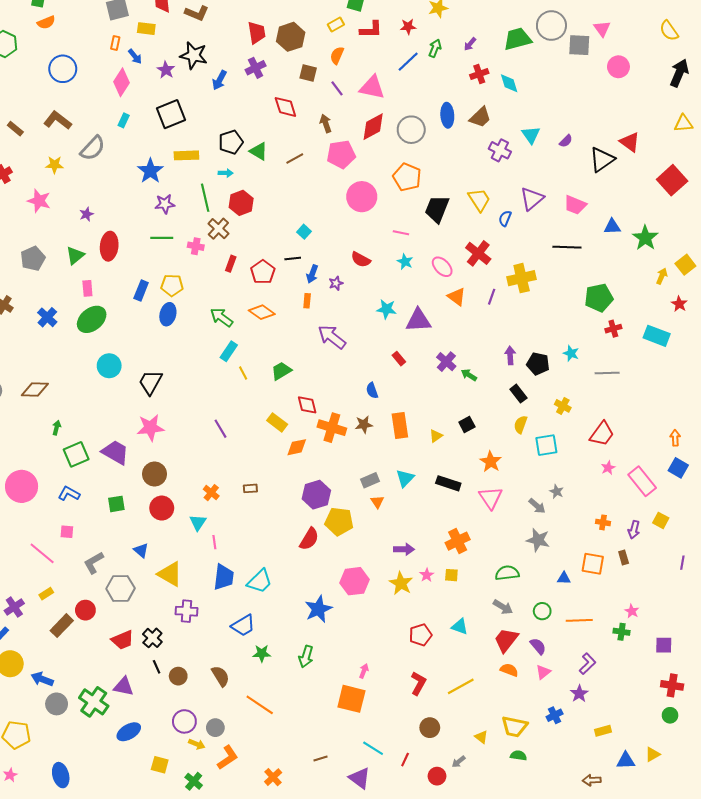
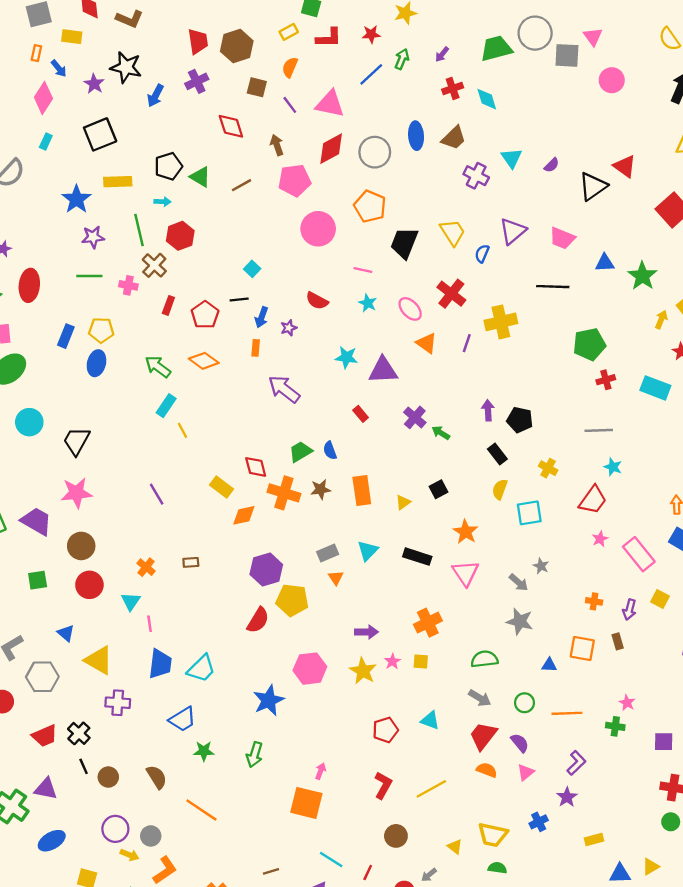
cyan star: (571, 353) -> (613, 467), moved
green trapezoid: (281, 371) -> (300, 452), moved

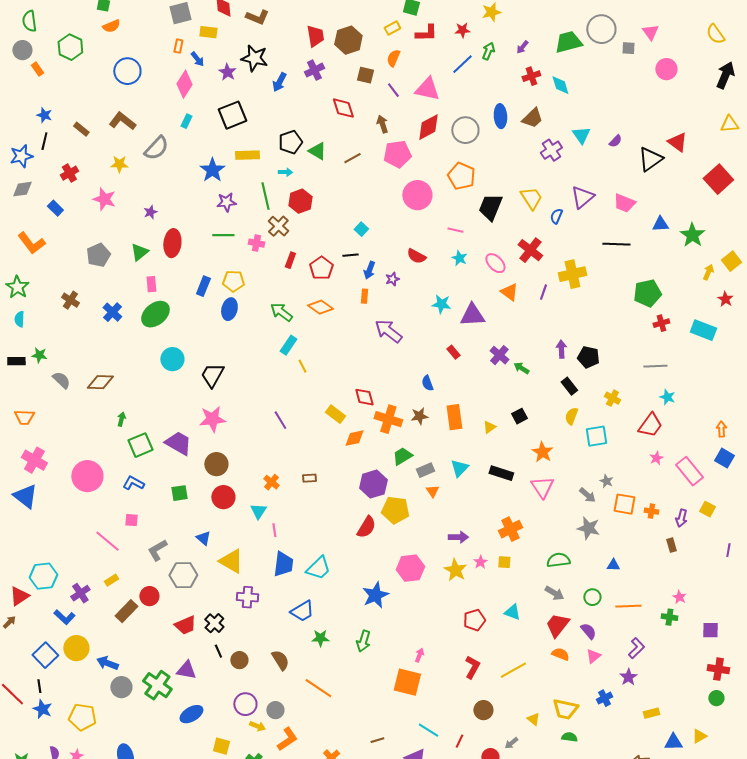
gray square: (567, 55) -> (628, 48), size x0.6
purple cross: (476, 176) -> (551, 150), turned 30
green trapezoid: (300, 452) -> (402, 456), moved
orange square: (582, 649) -> (624, 504), moved

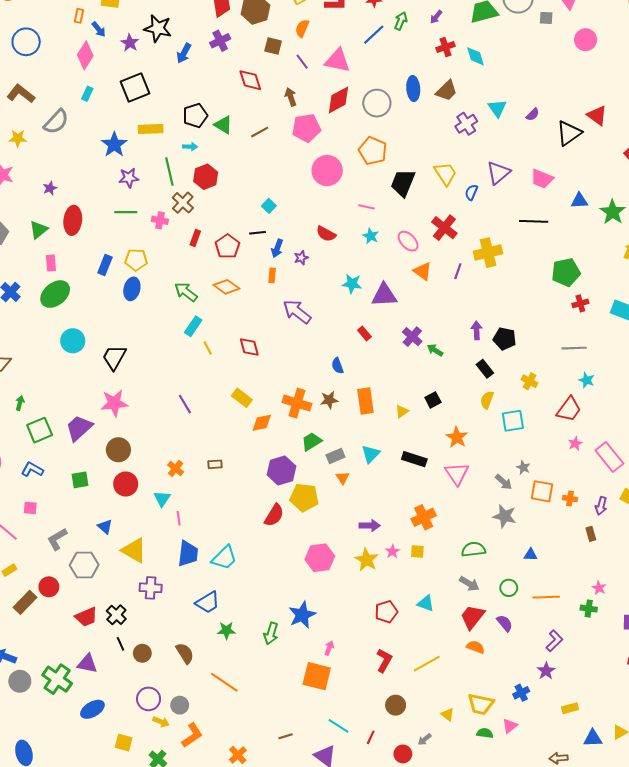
red diamond: (364, 397) -> (249, 347), moved
purple trapezoid: (178, 443) -> (79, 428), turned -72
blue star: (375, 595) -> (302, 615), moved
pink triangle: (593, 656) -> (510, 726), moved

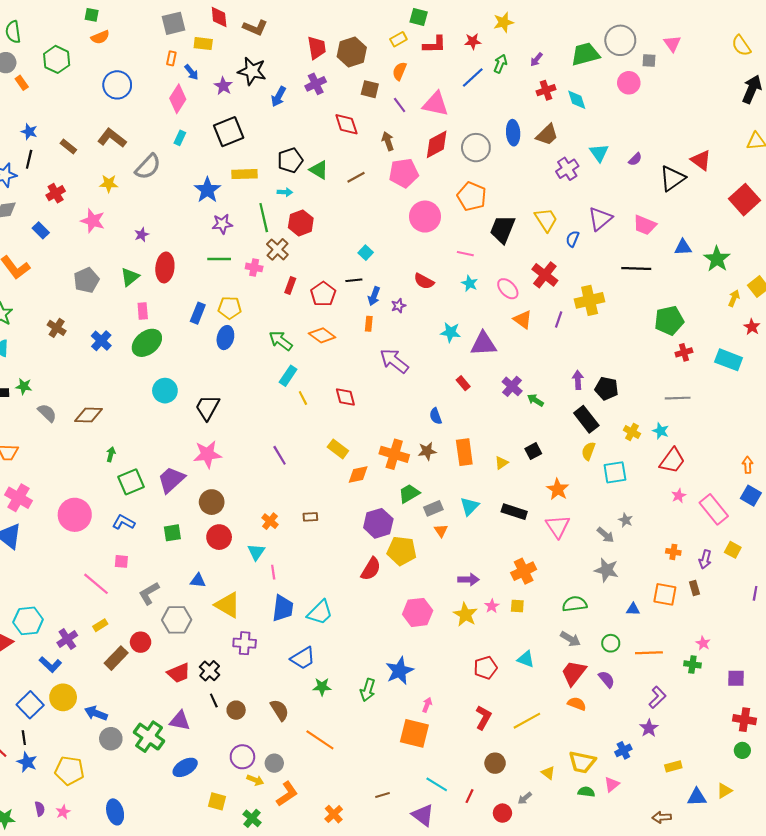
pink circle: (586, 40) -> (629, 83), moved
black rectangle: (485, 369) -> (586, 419), size x1.4
cyan star: (587, 380) -> (661, 431), moved
orange square: (542, 491) -> (665, 594), moved
blue triangle: (105, 527) -> (198, 581), turned -35

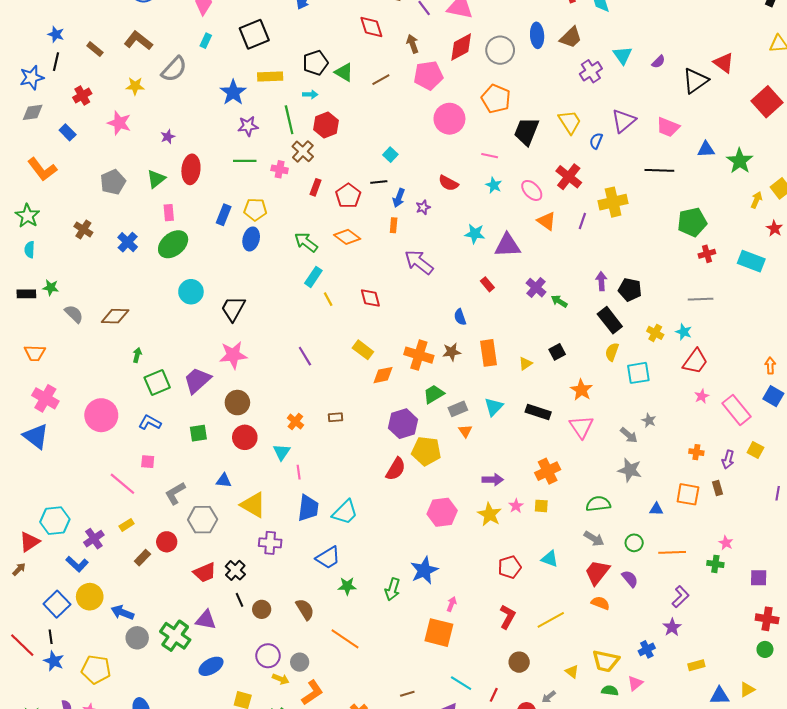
brown rectangle: (116, 658) -> (142, 558), size x0.7

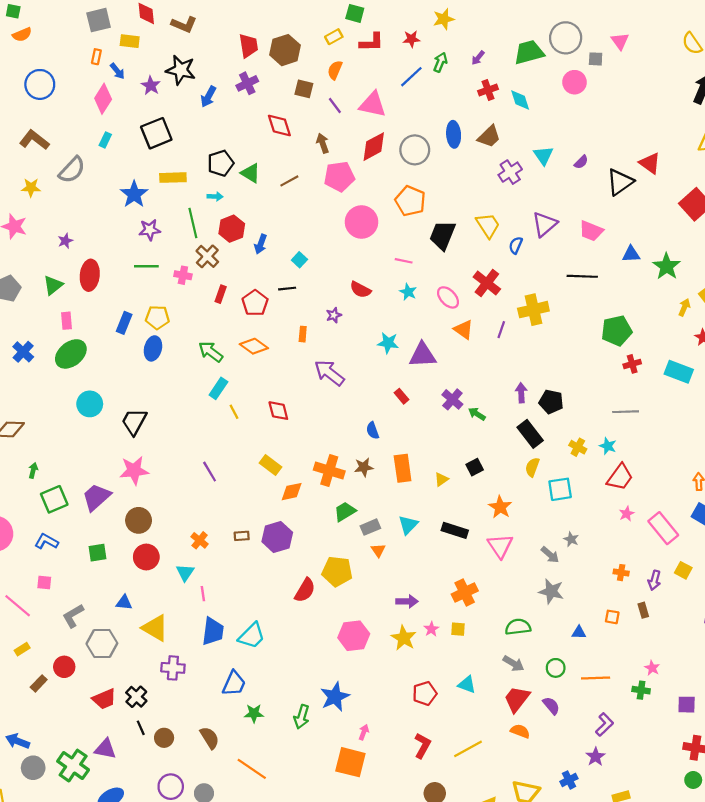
blue arrow: (399, 198) -> (261, 244), moved
purple hexagon: (403, 424) -> (277, 537), moved
orange square: (688, 494) -> (612, 617), size x0.6
blue trapezoid: (328, 558) -> (234, 683), turned -35

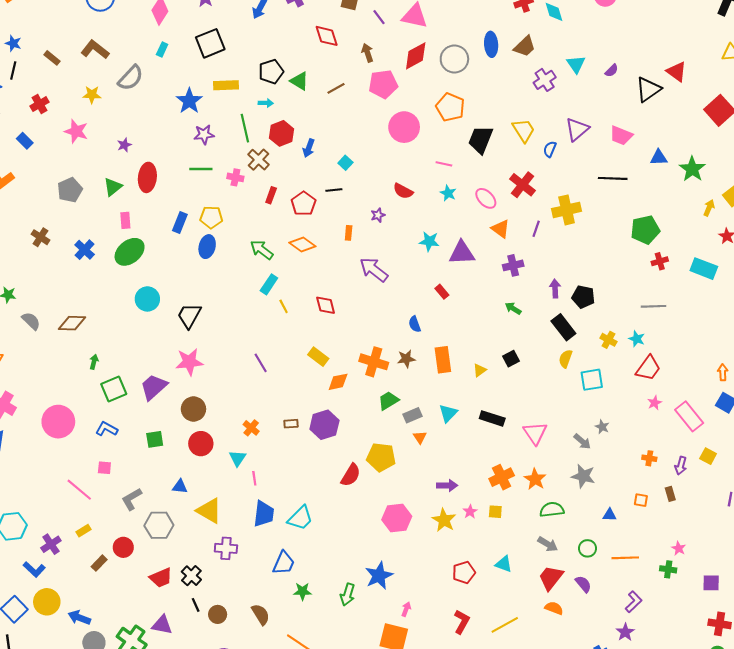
purple cross: (452, 399) -> (513, 265), moved, turned 36
orange star: (500, 507) -> (535, 479), moved

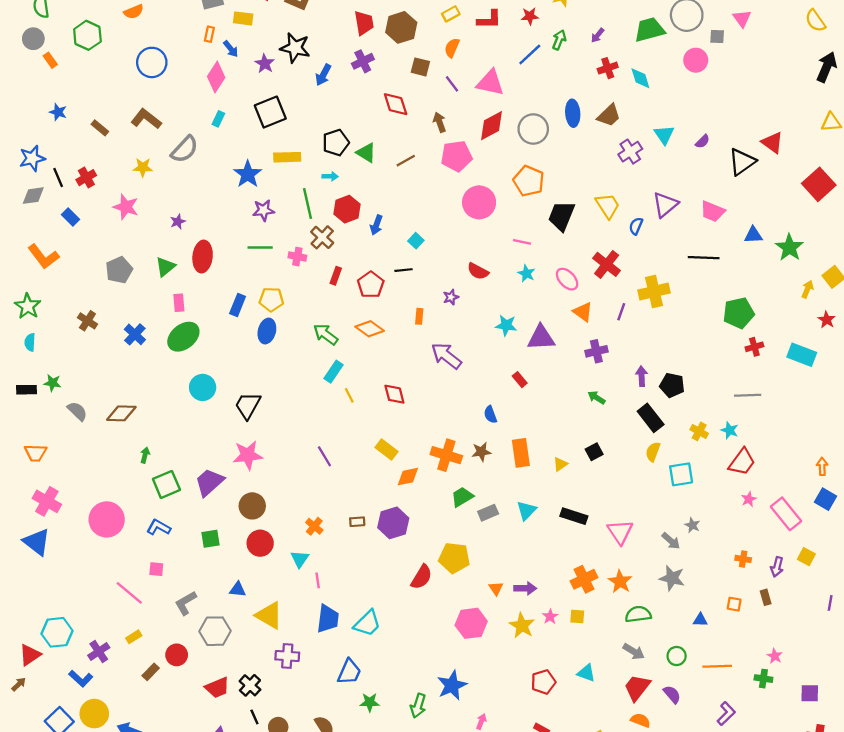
black line: (13, 71) -> (58, 178), moved, turned -36
orange triangle: (420, 437) -> (496, 588), moved

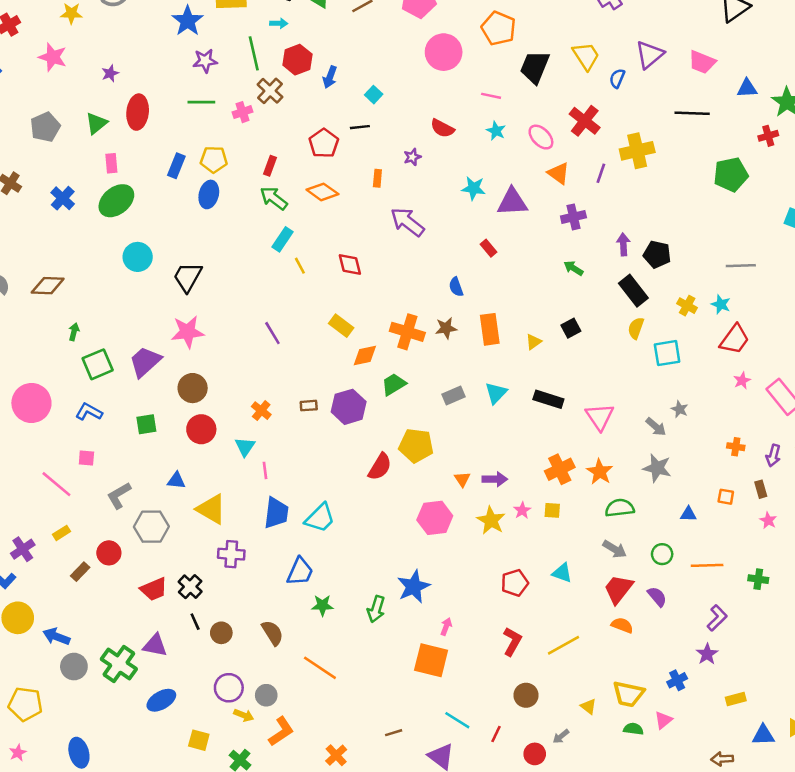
pink cross: (297, 257) -> (243, 112), turned -30
red rectangle: (336, 276) -> (270, 166), moved
red cross: (754, 347) -> (768, 136), moved
green trapezoid: (462, 497) -> (394, 384), moved
pink star: (775, 656) -> (768, 520), moved

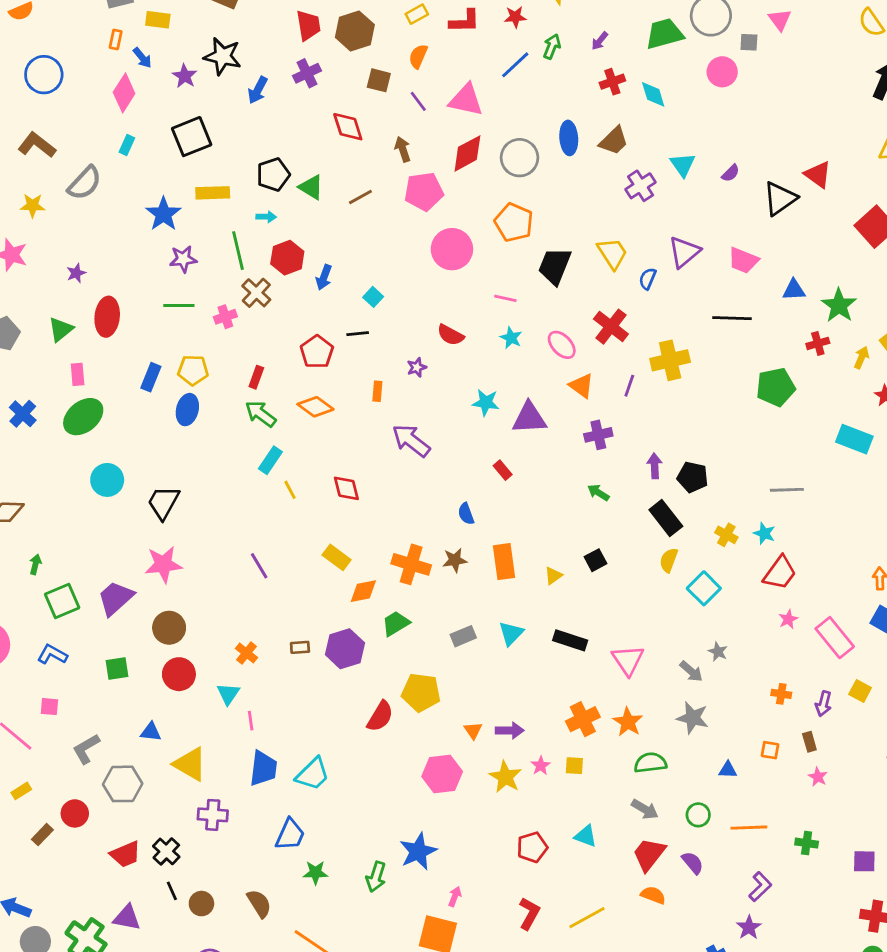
cyan square: (667, 353) -> (704, 588), turned -36

